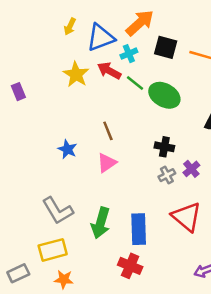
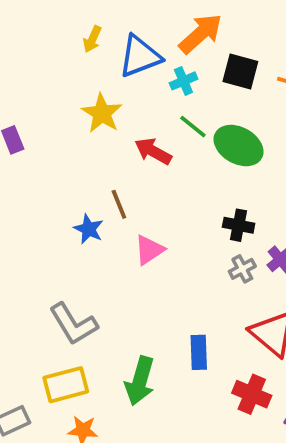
red arrow: (109, 71) -> (153, 151), moved
brown line: (108, 131) -> (119, 204), moved
green arrow: (101, 223) -> (140, 381), moved
blue rectangle: (139, 229) -> (199, 352), size x0.7
red cross: (130, 266) -> (252, 394), moved

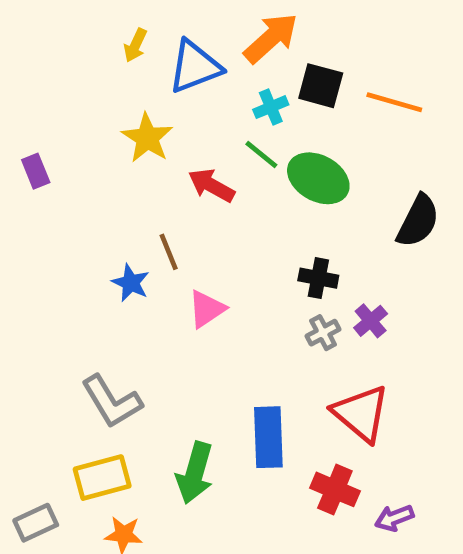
cyan cross: (183, 81) -> (271, 107), moved
blue rectangle: (199, 352) -> (268, 437), size x1.4

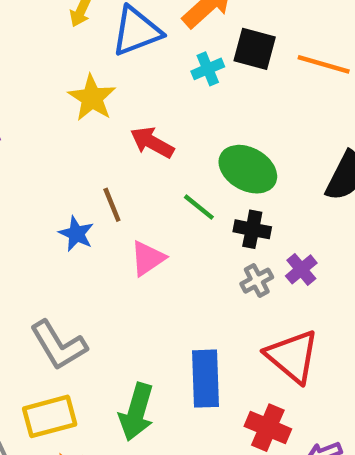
green line: (261, 155) -> (199, 207), moved
green ellipse: (318, 178) -> (248, 169), moved

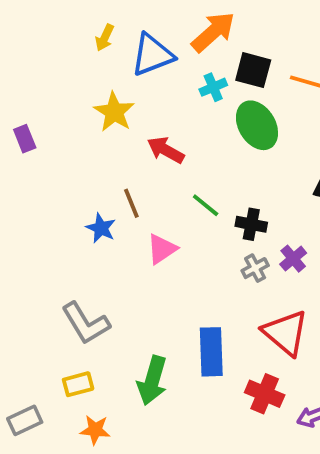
green ellipse: (248, 169) -> (257, 125), moved, turned 30
yellow rectangle: (50, 416) -> (78, 384), size x0.7

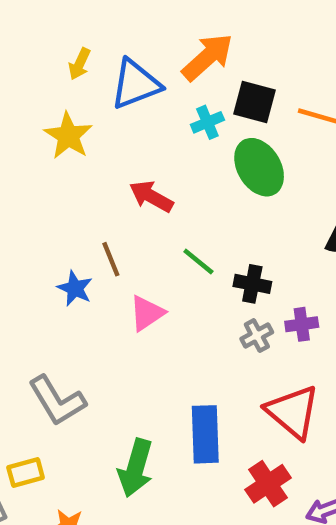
yellow star: (114, 112) -> (68, 136), moved
purple cross: (293, 259) -> (302, 324), turned 32
yellow rectangle: (78, 384) -> (26, 472), moved
red cross: (265, 394) -> (268, 484), turned 33

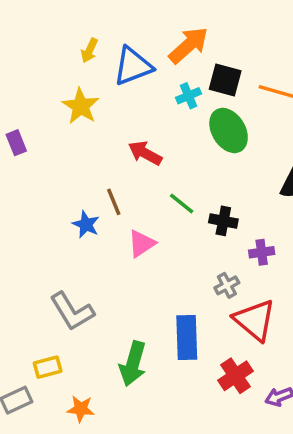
gray cross: (257, 336) -> (227, 285), moved

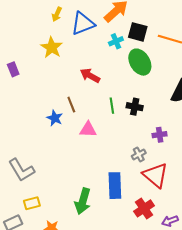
green line: (182, 204) -> (112, 106), turned 42
black cross: (223, 221) -> (135, 107), moved
pink triangle: (142, 244) -> (88, 130), turned 36
gray L-shape: (72, 311) -> (21, 170), moved

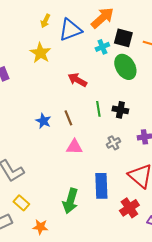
brown line: (71, 105) -> (68, 118), moved
pink triangle: (88, 130) -> (74, 147), moved
gray cross: (139, 154) -> (113, 143), moved
yellow rectangle: (32, 203) -> (21, 203), turned 56

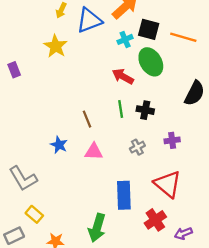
red arrow: (77, 80) -> (123, 76), moved
blue star: (43, 121) -> (59, 145), moved
green arrow: (70, 201) -> (97, 228), moved

